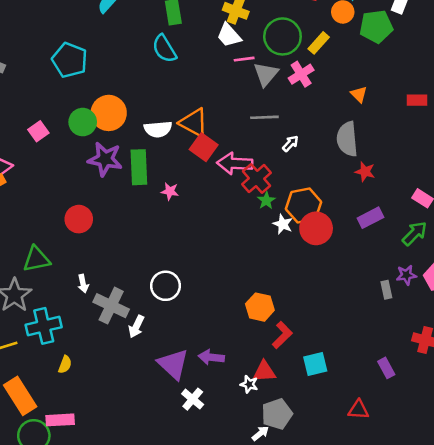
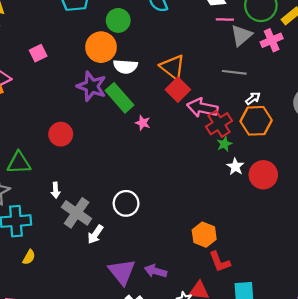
green circle: (83, 122) -> (118, 20), moved
white semicircle: (158, 129) -> (125, 67), moved
green rectangle: (139, 167) -> (119, 98), turned -48
orange hexagon: (304, 205) -> (256, 121), moved
red L-shape: (282, 335) -> (220, 262), turned 105

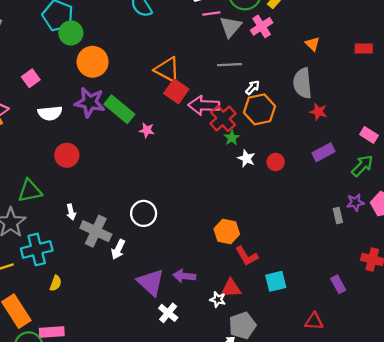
green circle: (118, 20) -> (71, 33), moved
white semicircle: (125, 67) -> (50, 113), moved
red circle: (263, 175) -> (276, 162), size x0.6

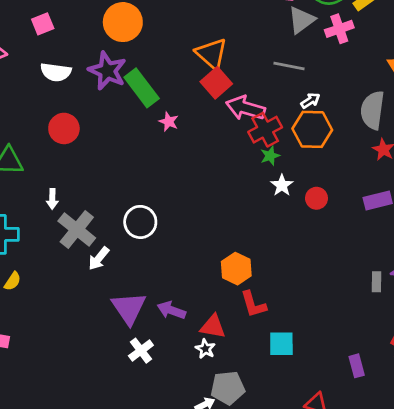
red triangle: (231, 288) -> (213, 327), moved

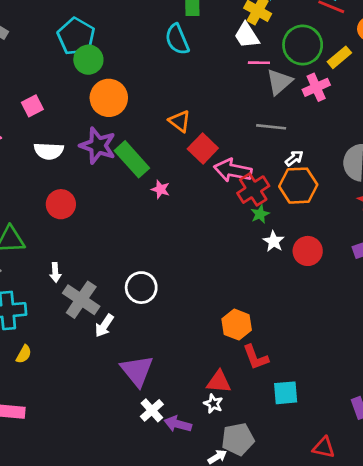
orange triangle: (212, 54) -> (180, 121), moved, size x0.7
red circle: (316, 198) -> (308, 251), size x1.4
purple arrow: (171, 310) -> (178, 424), moved

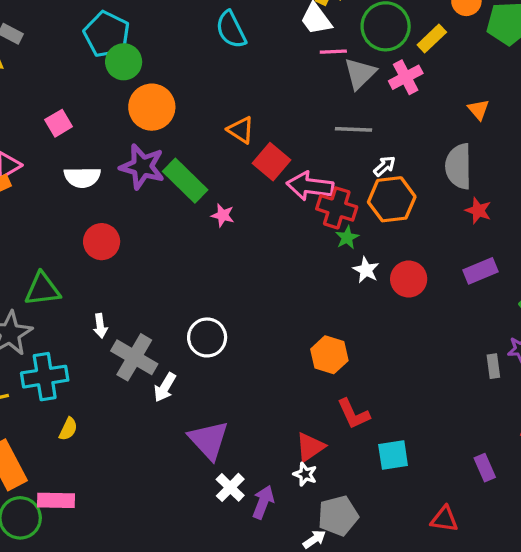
red cross: (253, 190) -> (337, 208), turned -36
orange hexagon: (237, 325) -> (329, 355), moved
red triangle: (219, 382) -> (310, 447), turned -36
purple arrow: (178, 424) -> (263, 502), turned 100

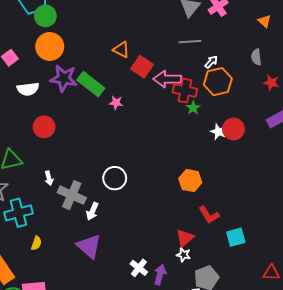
orange circle: (152, 107) -> (50, 46), moved
gray semicircle: (459, 166) -> (256, 57), size x0.6
white star: (366, 270) -> (218, 132), moved
purple triangle: (209, 440) -> (89, 246), moved

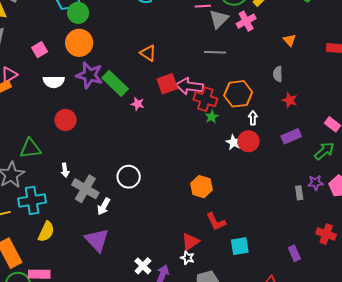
white arrow: (211, 62) -> (253, 118), moved, turned -48
red square: (142, 67) -> (167, 84), moved, turned 30
yellow semicircle: (36, 243) -> (46, 232), size x1.5

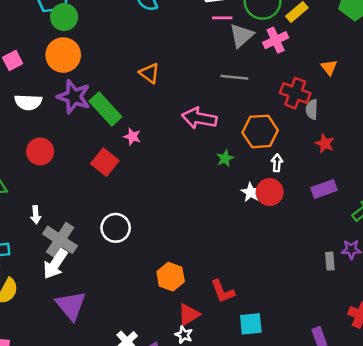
red square: (167, 84) -> (105, 162), moved, turned -35
red cross: (205, 99) -> (295, 93), moved
orange hexagon: (201, 187) -> (171, 277), moved
white arrow: (104, 206) -> (55, 264), moved, size x1.4

